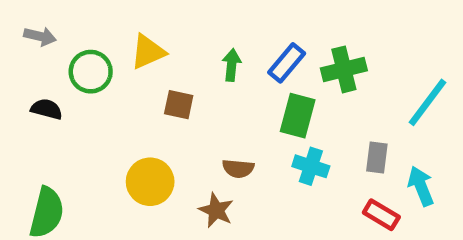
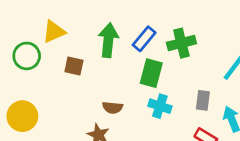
green arrow: (232, 65) -> (108, 40), size x1.6
green circle: (91, 72) -> (27, 56), moved
yellow circle: (150, 182) -> (22, 116), moved

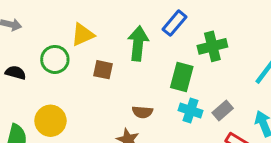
blue rectangle: (144, 39) -> (174, 23), moved
gray rectangle: (203, 100) -> (223, 111), moved, turned 42

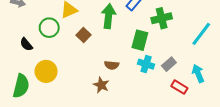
brown square: (103, 70) -> (84, 35), turned 32
black semicircle: (15, 73) -> (26, 44), moved, turned -144

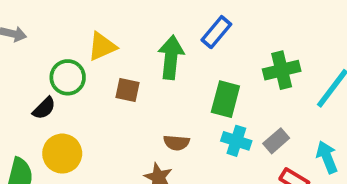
green cross: (162, 18) -> (282, 70), moved
brown square: (84, 35) -> (127, 90), turned -32
black semicircle: (26, 44) -> (44, 108), moved, turned -96

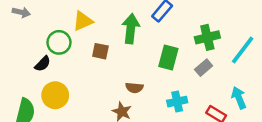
cyan cross: (236, 141) -> (177, 102), moved, turned -30
gray rectangle: (276, 141) -> (204, 68), moved

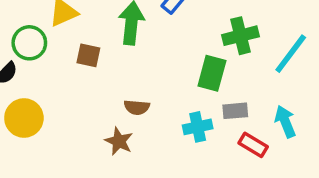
green rectangle: (168, 58) -> (212, 73), moved
gray rectangle: (204, 68) -> (235, 111), moved, turned 36

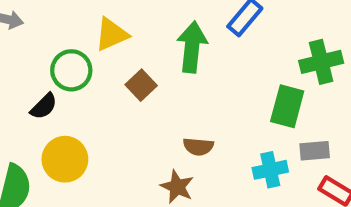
brown square: (88, 55) -> (141, 85), turned 35

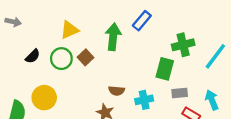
green circle: (71, 70) -> (61, 59), moved
black semicircle: (44, 106) -> (33, 56), moved
cyan cross: (270, 170) -> (144, 100), moved

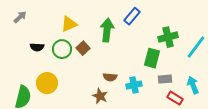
gray arrow: (13, 22) -> (20, 17), turned -56
black semicircle: (33, 56) -> (37, 47), turned 48

